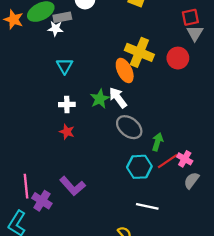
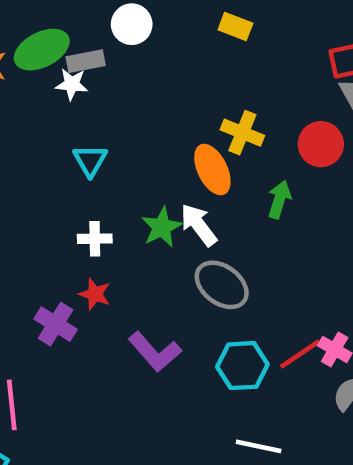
yellow cross: (139, 52) -> (242, 133), size x0.7
green arrow: (158, 142) -> (279, 200), moved
purple L-shape: (73, 186) -> (155, 352), moved
purple cross: (42, 201) -> (56, 324), moved

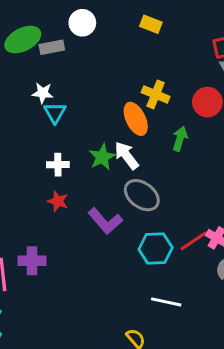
white star: (72, 84) -> (43, 93), moved
purple cross: (56, 324) -> (32, 261), moved, turned -32
purple L-shape: (155, 352) -> (105, 221), moved

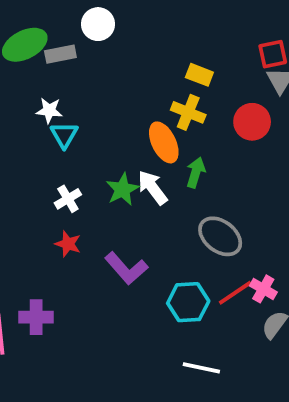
yellow rectangle: (151, 24) -> (199, 75), moved
green arrow: (180, 139) -> (196, 172), moved
white cross: (58, 165) -> (68, 199), turned -30
gray ellipse: (142, 195) -> (220, 236), moved

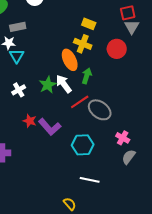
gray rectangle: (60, 54) -> (18, 27), moved
red star: (68, 244) -> (30, 121), moved
red line: (235, 293) -> (80, 102), moved

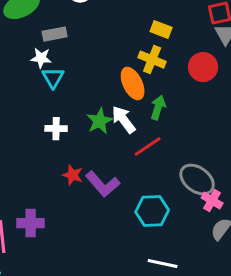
white cross: (19, 90) -> (56, 129), turned 32
gray ellipse: (100, 110) -> (197, 180), moved

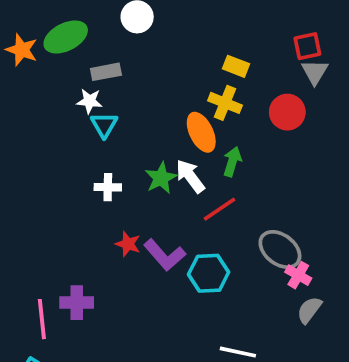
cyan hexagon: (152, 211) -> (209, 273), moved

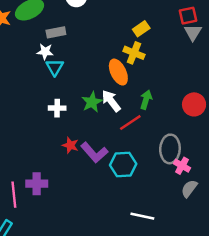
yellow rectangle: (236, 66) -> (141, 29), turned -56
red circle: (287, 112) -> (194, 104), moved
green arrow: (232, 162) -> (146, 100), moved
gray ellipse: (280, 249) -> (170, 149), turned 56

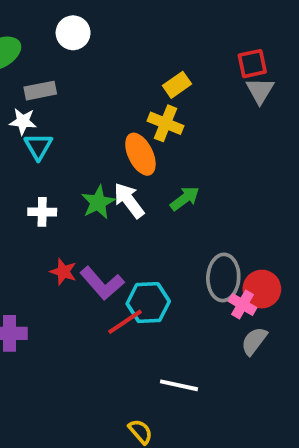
green arrow: (146, 100) -> (185, 198), turned 36
red circle: (194, 104) -> (262, 289), moved
red line: (130, 122) -> (125, 322), moved

